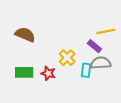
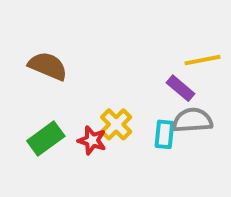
yellow cross: (67, 58) -> (116, 124), moved
green rectangle: (24, 72) -> (46, 138), turned -36

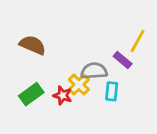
yellow line: (203, 60) -> (138, 41), turned -50
gray semicircle: (192, 120) -> (94, 71), moved

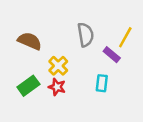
gray semicircle: (94, 71) -> (86, 35), moved, turned 85
yellow cross: (79, 85) -> (58, 66), moved

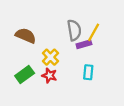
yellow line: (125, 37) -> (94, 32), moved
purple rectangle: (112, 55) -> (84, 44), moved, turned -56

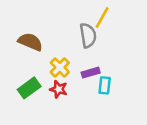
yellow line: (94, 32) -> (102, 18), moved
purple rectangle: (84, 44) -> (91, 73), moved

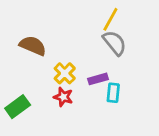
gray semicircle: (88, 35) -> (115, 43), moved, turned -30
green rectangle: (29, 88) -> (18, 107), moved

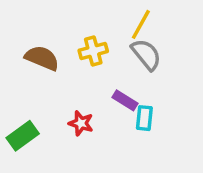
yellow cross: (65, 73) -> (93, 51), moved, turned 30
purple rectangle: (98, 79) -> (125, 100), turned 48

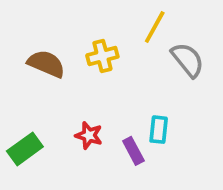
gray semicircle: (146, 54) -> (188, 60), moved
purple rectangle: (125, 100) -> (133, 151), moved, turned 30

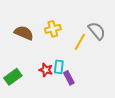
yellow line: (155, 27) -> (80, 42), moved
cyan rectangle: (159, 130) -> (59, 67), moved

